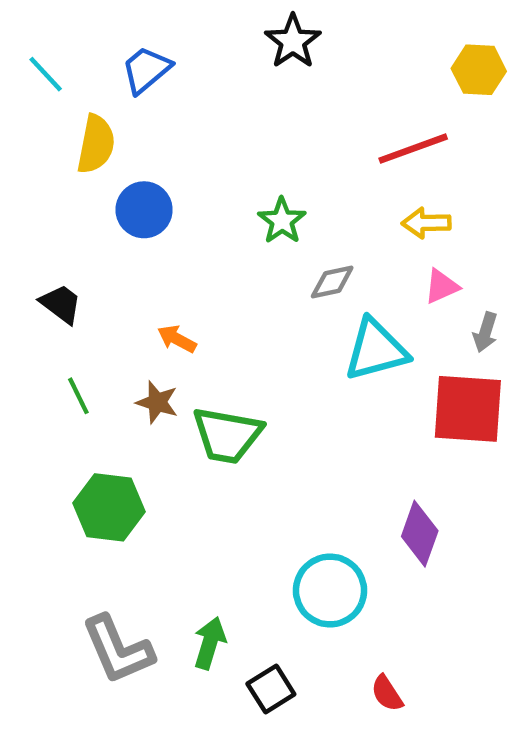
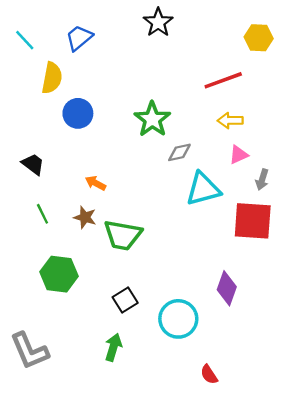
green star: (282, 221) -> (152, 119), size x1.4
gray L-shape: (118, 650) -> (29, 351), moved
black square: (271, 689) -> (125, 300), moved

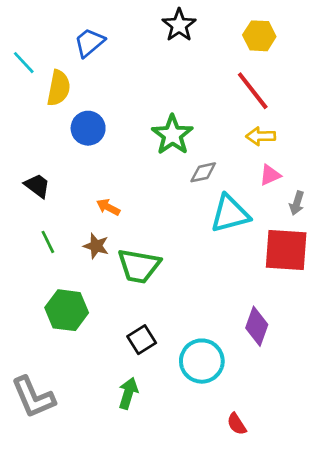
yellow hexagon: (259, 38) -> (259, 36), moved
cyan line: (25, 40) -> (24, 63), moved
red line: (223, 80) -> (253, 91), turned 72

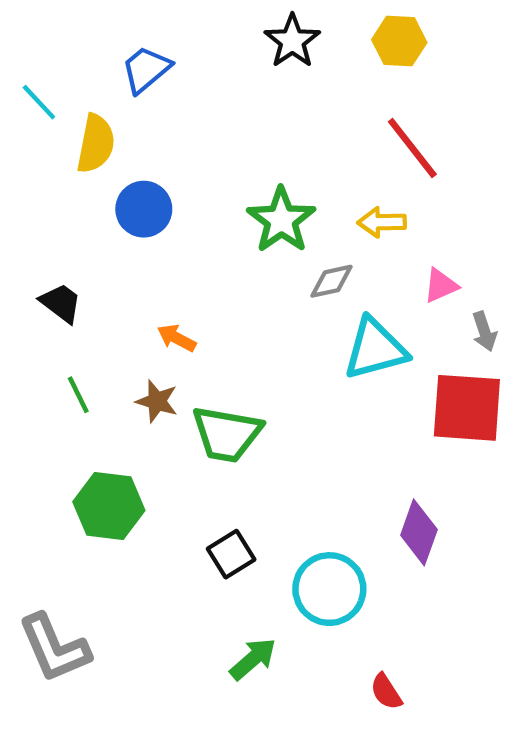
yellow hexagon: (259, 36) -> (399, 41), moved
yellow arrow: (261, 136) -> (382, 222), moved
gray arrow: (297, 203) -> (484, 331), turned -35
green arrow: (128, 393) -> (253, 659), moved, turned 32

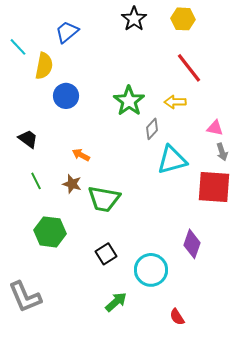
gray diamond: (332, 281) -> (152, 129), turned -35
pink triangle: (441, 286) -> (215, 128), moved, turned 36

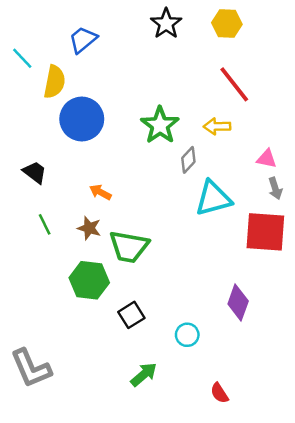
blue circle: (66, 96) -> (82, 119), size x1.4
green hexagon: (50, 232) -> (89, 280), moved
cyan circle: (151, 270) -> (187, 335), size x0.6

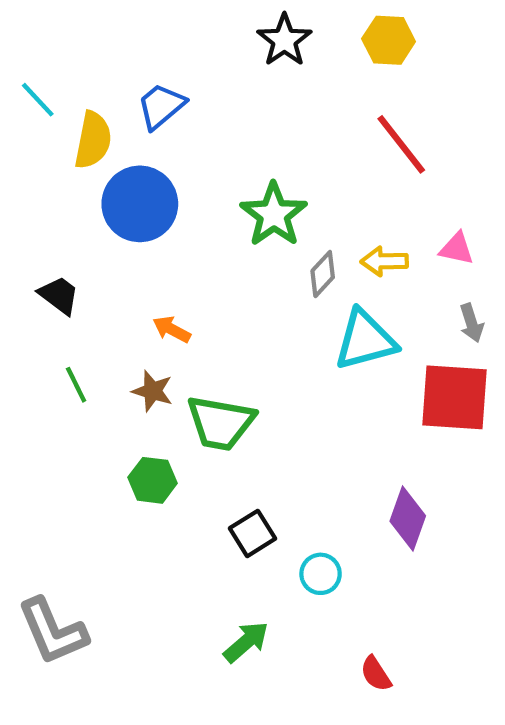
blue trapezoid: (83, 40) -> (161, 106), moved
yellow arrow: (217, 126) -> (384, 261), moved
pink triangle: (267, 159) -> (457, 249), moved
green hexagon: (89, 280) -> (153, 480), size x0.7
black square: (131, 315) -> (252, 533), moved

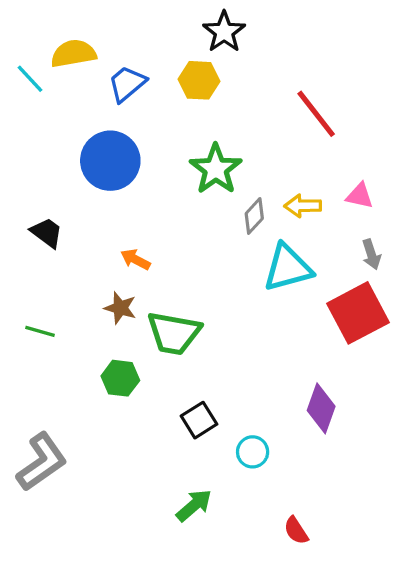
yellow hexagon: (389, 40) -> (199, 80), moved
yellow semicircle: (93, 140) -> (73, 54), moved, turned -111
green line: (76, 385) -> (40, 331), moved, turned -48
red square: (454, 397) -> (358, 313), turned -32
gray L-shape: (53, 631) -> (42, 462), moved, turned -102

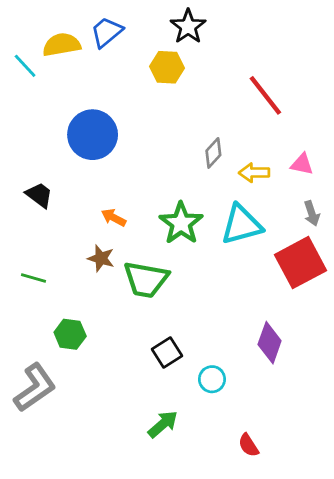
blue trapezoid: (127, 84) -> (107, 32), moved
green star: (216, 169) -> (181, 223), moved
gray diamond: (254, 216) -> (213, 153), moved
green hexagon: (120, 378) -> (70, 334), moved

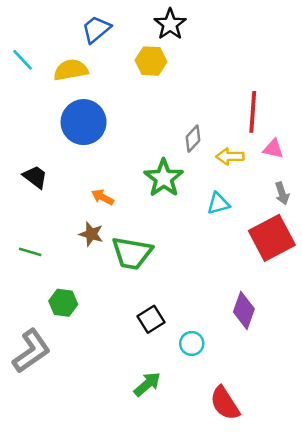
yellow semicircle: (62, 45) -> (71, 70), moved
red line: (265, 95) -> (253, 112), moved, turned 42
green star: (181, 223) -> (164, 178), moved
cyan triangle: (241, 225) -> (218, 204), size x0.6
red semicircle: (249, 445) -> (225, 403), size x1.6

